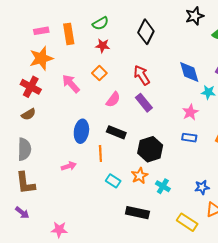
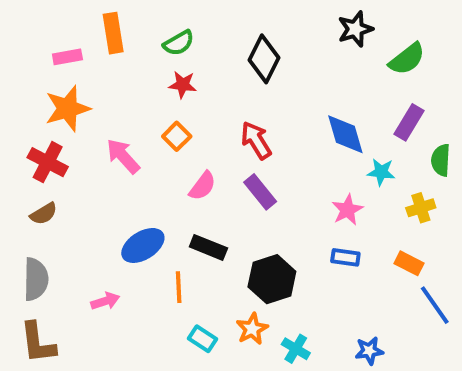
orange rectangle: (69, 34) -> (113, 33), moved
blue ellipse: (81, 131) -> (143, 245), turned 50
pink arrow: (69, 166) -> (105, 301), moved

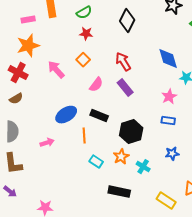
blue star: (369, 351) -> (172, 154), moved

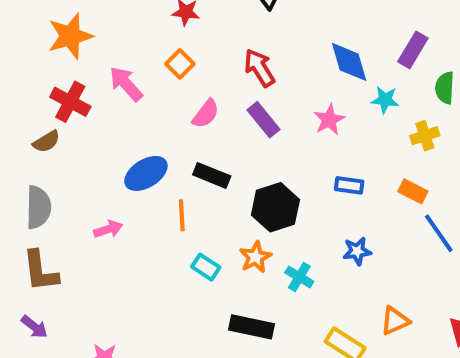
red cross: (18, 73) -> (70, 102), moved
pink star: (169, 97) -> (329, 120), moved

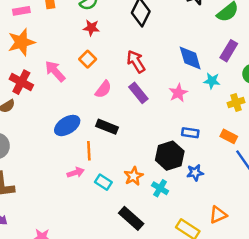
black hexagon: (275, 207) -> (170, 156), moved
pink arrow: (108, 229) -> (76, 173), moved
black rectangle: (252, 327) -> (131, 218), turned 30

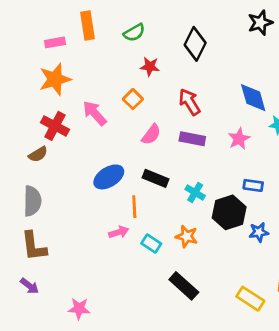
red star: (91, 28) -> (150, 67), moved
purple rectangle: (138, 93) -> (192, 139), turned -40
orange star: (134, 176) -> (187, 236), turned -30
cyan cross: (160, 188) -> (195, 193), moved

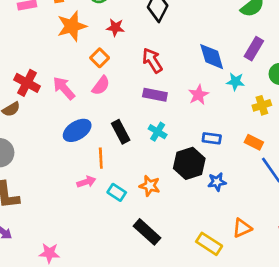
orange star: (55, 79) -> (72, 26), moved
pink arrow: (95, 113) -> (64, 88), moved
pink semicircle: (151, 134) -> (101, 86), moved
black rectangle: (155, 178) -> (121, 132), turned 40
cyan cross: (195, 193) -> (158, 132), moved

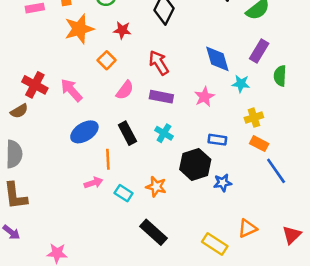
pink semicircle: (101, 86) -> (125, 90), moved
yellow cross: (262, 105) -> (254, 118), moved

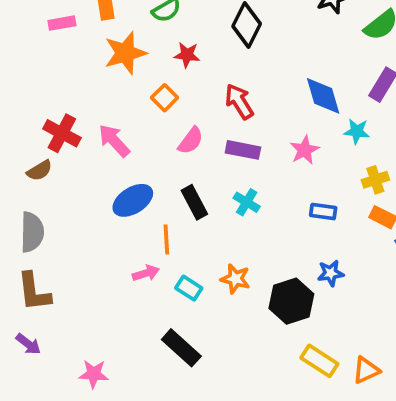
black hexagon: (195, 164) -> (291, 301), moved
orange triangle: (247, 228) -> (366, 370), moved
black rectangle: (154, 232) -> (181, 348), moved

